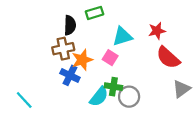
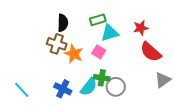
green rectangle: (94, 13) -> (98, 20), moved
brown cross: (63, 49) -> (57, 44), turned 30
orange star: (82, 60) -> (74, 54), turned -30
blue cross: (70, 75) -> (63, 89), moved

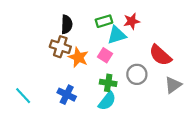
red star: (141, 28) -> (132, 21), moved
cyan semicircle: (89, 87) -> (107, 101), moved
gray circle: (116, 87) -> (137, 74), moved

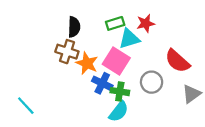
pink square: (105, 55) -> (116, 61), size x1.6
blue cross: (67, 95) -> (102, 83), moved

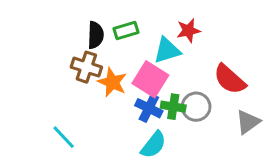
green rectangle: (115, 23) -> (126, 30), moved
blue cross: (102, 83) -> (149, 108), moved
green cross: (120, 92) -> (173, 107), moved
cyan line: (26, 106) -> (64, 137), moved

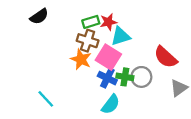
red star: (188, 30) -> (108, 22), moved
black semicircle: (96, 35) -> (39, 16), moved, turned 54
brown cross: (86, 67) -> (88, 41), moved

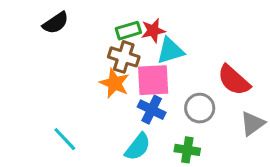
pink square: (108, 57) -> (153, 80), turned -35
green cross: (125, 77) -> (187, 150), moved
cyan semicircle: (111, 104) -> (138, 147), moved

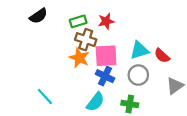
green rectangle: (128, 31) -> (78, 21), moved
cyan triangle: (170, 51) -> (139, 50), moved
red semicircle: (234, 80) -> (162, 56), size x0.7

